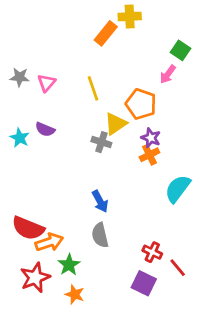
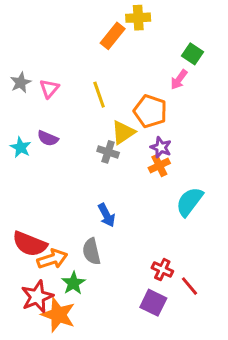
gray star: (20, 77) -> (21, 83), turned -30
gray semicircle: (100, 235) -> (91, 251), moved
orange star: (75, 294) -> (58, 315), moved, size x1.6

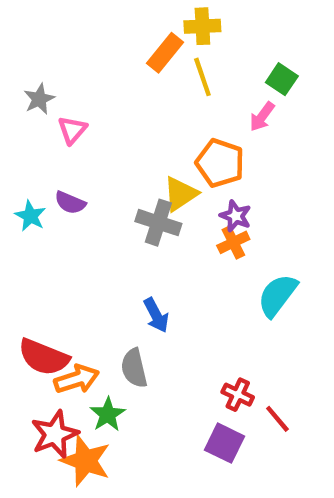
gray star: (21, 83) -> (39, 99), moved
yellow line: (99, 95) -> (202, 77), moved
gray cross: (108, 152) -> (158, 223), size x1.4

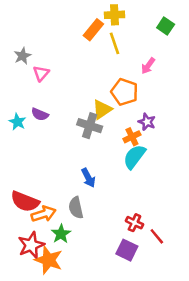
green square: (282, 79) -> (166, 26), moved
purple star: (236, 216) -> (147, 122), moved
cyan semicircle: (277, 295) -> (134, 157), moved

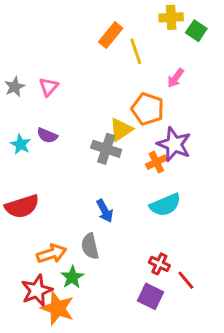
yellow cross: (115, 15) -> (171, 17), moved
gray star: (22, 56) -> (15, 87), moved
purple star: (147, 122) -> (174, 144), size x1.6
cyan semicircle: (134, 157) -> (165, 205), moved, turned -150
red semicircle: (25, 201) -> (22, 206), moved, turned -40

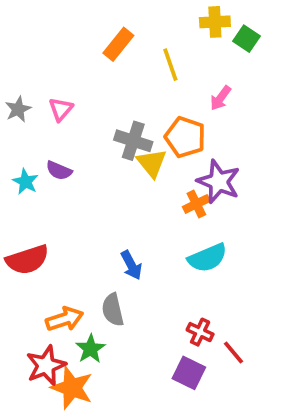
orange rectangle: (111, 35) -> (118, 44), moved
yellow triangle: (121, 130) -> (152, 163), turned -35
gray cross: (106, 149) -> (133, 141), moved

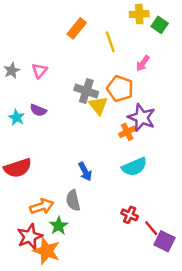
purple square: (189, 373) -> (164, 241), moved

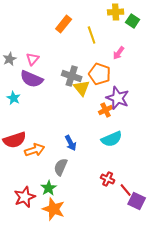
purple semicircle: (38, 110) -> (32, 79), moved, size x1.6
gray semicircle: (73, 200) -> (61, 167), turned 36
orange arrow: (42, 206) -> (35, 150), moved
orange star: (47, 251) -> (54, 209), moved

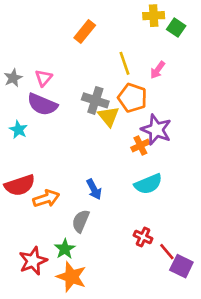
yellow line: (92, 35) -> (124, 63), moved

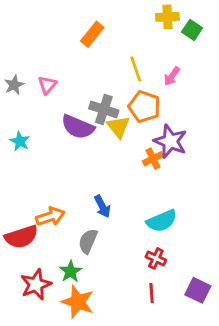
purple semicircle: (42, 104) -> (78, 127), moved
cyan semicircle: (148, 184) -> (162, 221), moved
red semicircle: (20, 185) -> (21, 237), moved
red line: (167, 252) -> (152, 293), moved, turned 36

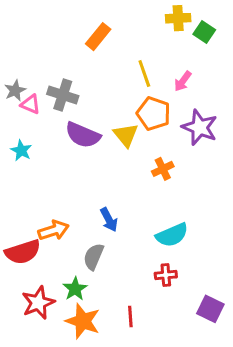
pink triangle: (47, 85) -> (30, 104), moved, turned -48
gray cross: (104, 109) -> (63, 95), moved
purple star: (170, 141) -> (200, 127), moved
red cross: (156, 258) -> (166, 275), turned -30
red line: (152, 293) -> (130, 317), moved

